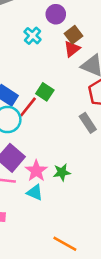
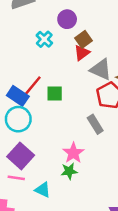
green square: (45, 92) -> (55, 93), turned -35
red line: (28, 107) -> (33, 85), moved
pink star: (36, 171) -> (73, 153), moved

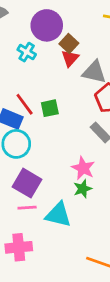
purple circle: (67, 19) -> (47, 25), size x1.5
red line: (33, 85) -> (25, 104), turned -65
cyan triangle: (43, 190) -> (58, 215), size x1.5

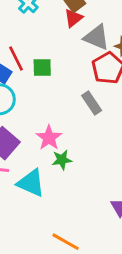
pink star: (83, 168) -> (49, 138), moved

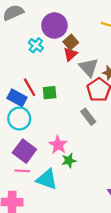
gray triangle: (97, 37) -> (89, 67), turned 30

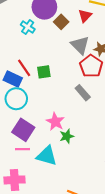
red triangle: (70, 54) -> (85, 16), moved

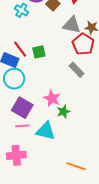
gray triangle: (80, 45) -> (72, 25), turned -30

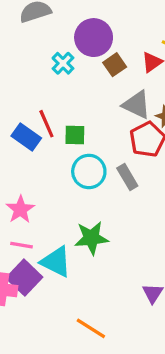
cyan circle: (14, 79) -> (89, 171), moved
pink star: (52, 98) -> (20, 209), moved
purple square: (22, 108) -> (24, 278), moved
green star: (63, 112) -> (91, 238), size x1.5

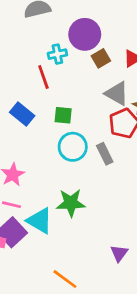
cyan cross: (63, 63) -> (57, 54), turned 30
red line: (46, 124) -> (43, 77), moved

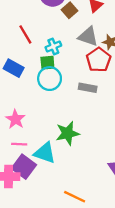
cyan cross: (57, 54) -> (53, 46), moved
cyan circle: (73, 147) -> (50, 79), moved
gray rectangle: (105, 154) -> (88, 88), turned -42

